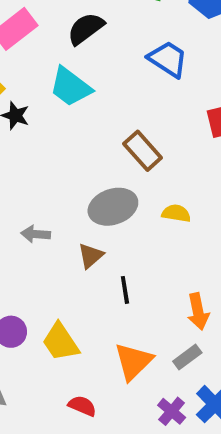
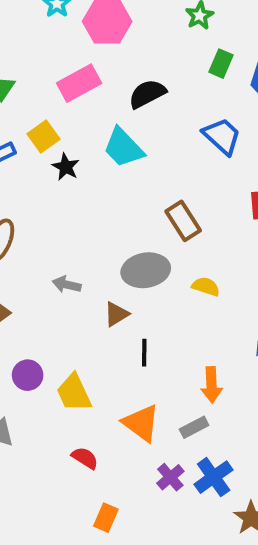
orange triangle: (133, 361) -> (141, 423), turned -48

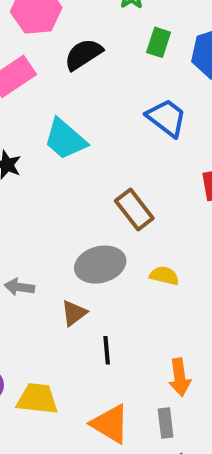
black semicircle: (147, 94) -> (83, 54), moved
yellow trapezoid: (74, 393) -> (37, 399), turned 126
gray rectangle: (194, 427) -> (166, 423), turned -64

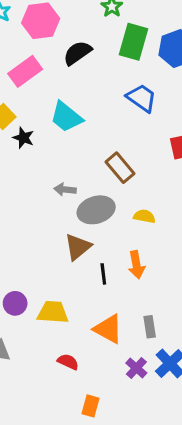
green rectangle: (159, 42) -> (133, 42), size x1.6
gray arrow: (19, 287) -> (65, 190), moved
brown triangle: (74, 313) -> (78, 247), size x1.4
orange arrow: (180, 377) -> (136, 265), moved

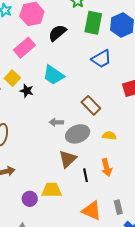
blue trapezoid: (142, 98) -> (101, 59), turned 120
yellow trapezoid: (53, 312) -> (52, 190), moved

